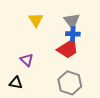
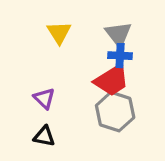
black triangle: (16, 83) -> (44, 136), moved
gray hexagon: (70, 83) -> (115, 112), moved

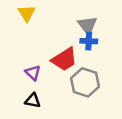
yellow triangle: (59, 33) -> (27, 13), moved
red trapezoid: (112, 80) -> (64, 59), moved

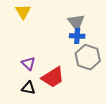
red trapezoid: (64, 59) -> (53, 77), moved
gray hexagon: (85, 82) -> (88, 57), moved

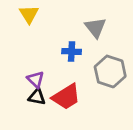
blue cross: (77, 36) -> (72, 51), moved
black triangle: (28, 88) -> (37, 97), moved

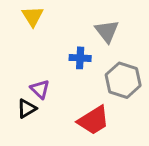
black triangle: (37, 97) -> (27, 108), moved, turned -42
red trapezoid: (66, 97) -> (93, 120), moved

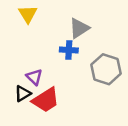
gray triangle: (107, 31) -> (79, 28), moved, turned 35
red trapezoid: (93, 120) -> (46, 100), moved

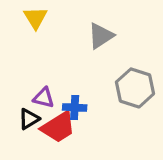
blue cross: (69, 50) -> (75, 108), moved
purple triangle: (34, 77) -> (44, 98), turned -30

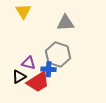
gray triangle: (101, 36) -> (65, 23), turned 30
gray hexagon: (135, 88) -> (58, 55), moved

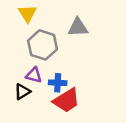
gray hexagon: (58, 55) -> (43, 45), moved
red trapezoid: (38, 82) -> (67, 100), moved

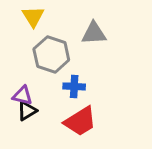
purple triangle: (34, 75) -> (22, 96), moved
blue cross: (58, 83) -> (74, 86), moved

